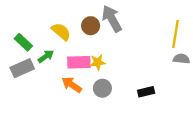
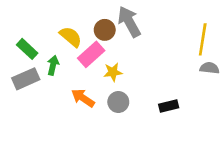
green arrow: (46, 56) -> (53, 65), turned -42
pink rectangle: (79, 62) -> (91, 54), moved, turned -40

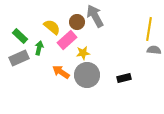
gray circle: (118, 102) -> (87, 75), size x1.6

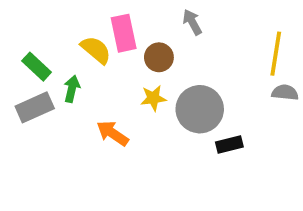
gray arrow: (95, 16) -> (192, 22), moved, size x0.6
brown circle: (77, 22) -> (159, 57), moved
pink rectangle: (67, 40) -> (124, 33), moved, turned -60
gray circle: (87, 75) -> (200, 109), moved

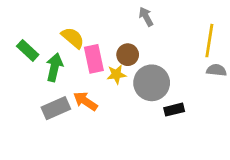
pink rectangle: (124, 33) -> (94, 59), moved
brown circle: (159, 57) -> (128, 55), moved
green arrow: (72, 89) -> (54, 67), size x1.4
gray rectangle: (35, 107) -> (56, 108), moved

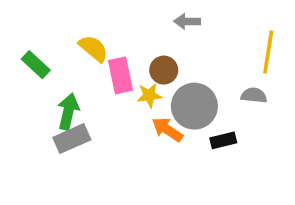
gray arrow: (146, 17) -> (187, 21), turned -60
green arrow: (54, 67) -> (68, 112), moved
gray semicircle: (216, 70) -> (254, 95), moved
orange arrow: (85, 101) -> (167, 130), moved

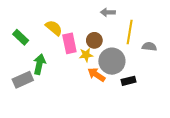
yellow line: (268, 52) -> (130, 32), moved
gray semicircle: (254, 95) -> (149, 47), moved
gray rectangle: (72, 139) -> (23, 80), moved

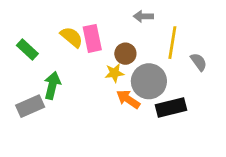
pink rectangle: (69, 43) -> (92, 38), moved
gray semicircle: (149, 47) -> (199, 62), turned 48
black rectangle: (129, 81) -> (171, 108), size x1.5

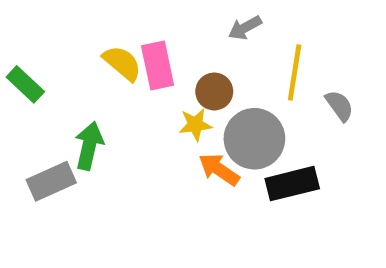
gray arrow: (143, 16) -> (245, 28), turned -30
green rectangle: (27, 49) -> (25, 84), moved

